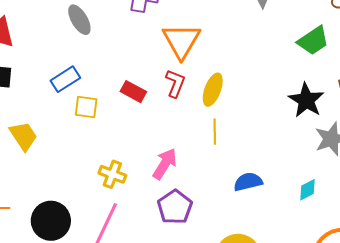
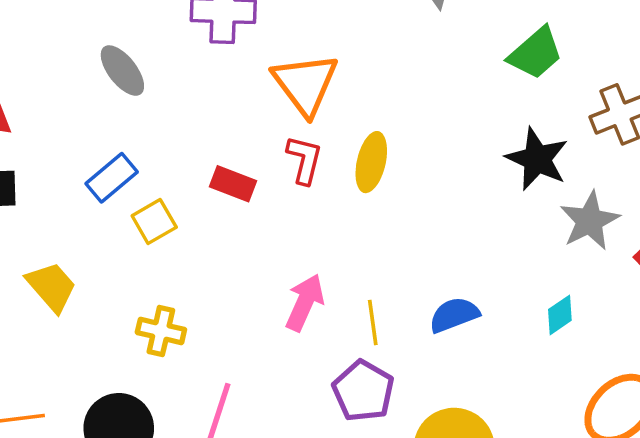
yellow square: (86, 107) -> (154, 221), turned -30
yellow line: (215, 132) -> (373, 323), moved
yellow cross: (112, 174) -> (161, 331), moved
purple pentagon: (175, 207) -> (363, 391), moved

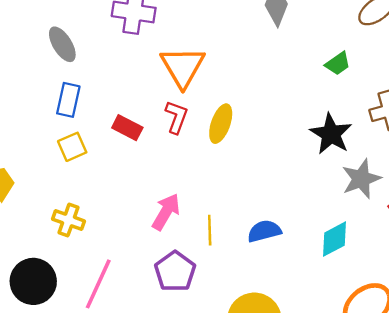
green trapezoid: (536, 53) -> (338, 64), size x0.7
blue rectangle: (112, 178) -> (68, 100), moved, turned -44
cyan diamond: (560, 315) -> (334, 239), size x1.4
purple pentagon: (363, 391) -> (175, 271), moved

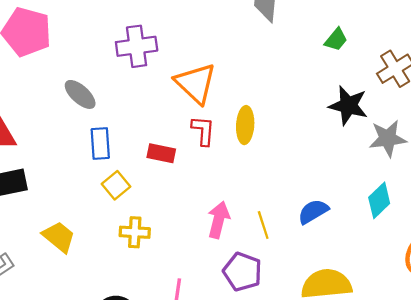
gray star: (361, 179) -> (388, 138), turned 30
yellow cross: (68, 220) -> (135, 232), moved

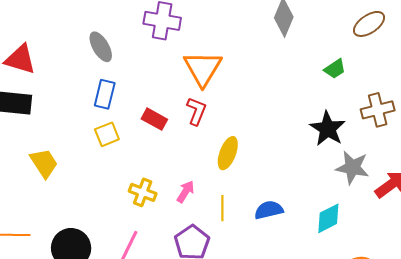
yellow ellipse: (245, 125) -> (228, 153), moved
pink arrow: (219, 220) -> (186, 192), size x0.7
yellow cross: (135, 232) -> (143, 192), moved

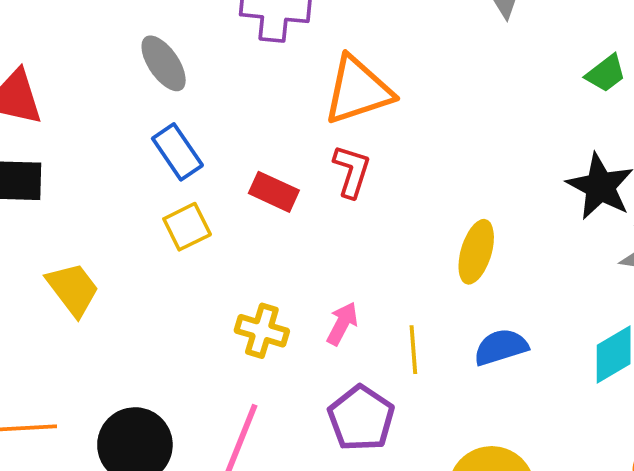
orange triangle: (203, 68) -> (358, 90), turned 45
blue rectangle: (105, 94) -> (177, 152), turned -44
yellow ellipse: (228, 153) -> (476, 252), moved

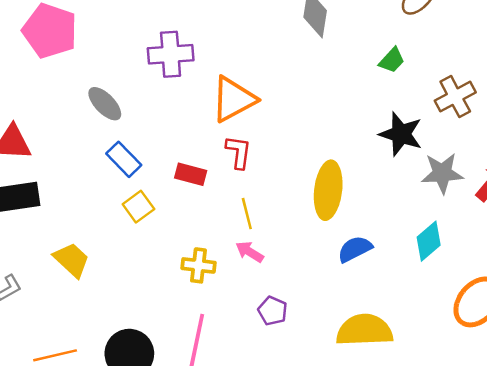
yellow ellipse: (476, 252) -> (328, 190), size x1.4
pink arrow: (342, 324) -> (250, 252), turned -76
yellow line: (413, 350) -> (247, 214), moved
purple pentagon: (361, 418) -> (273, 311), size x0.7

